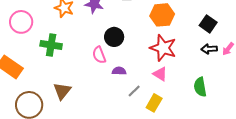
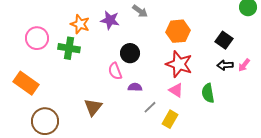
green cross: (51, 45) -> (69, 48), moved
green semicircle: (200, 87) -> (208, 93), moved
brown triangle: (62, 91) -> (93, 107), moved

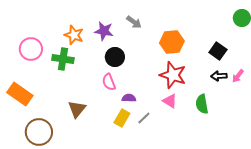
black circle: (130, 53) -> (115, 57), moved
brown triangle: (93, 107) -> (77, 109), moved
yellow rectangle: (170, 119) -> (122, 118), moved

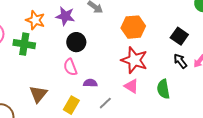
black arrow: (219, 76) -> (180, 61), turned 56
yellow rectangle: (122, 118) -> (71, 105), moved

